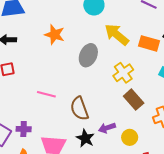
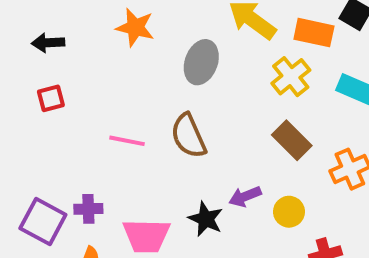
yellow cross: (123, 73) -> (291, 77), moved
brown semicircle: (79, 109) -> (189, 136), moved

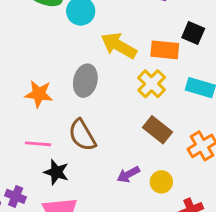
orange star: (135, 27) -> (39, 94), moved
purple cross: (88, 209) -> (16, 196), turned 30
black star: (206, 219) -> (56, 172), moved

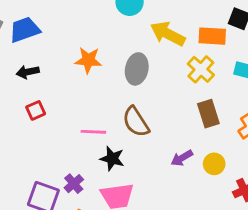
orange star: (39, 94) -> (88, 60), moved
brown rectangle: (158, 130) -> (208, 114), turned 36
purple cross: (16, 196) -> (74, 184), turned 30

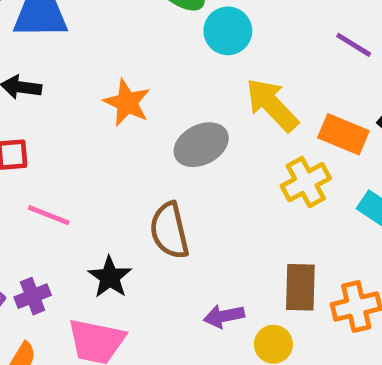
gray ellipse: (137, 69) -> (201, 145), turned 32
brown rectangle: (208, 114) -> (300, 287), moved
pink line: (93, 132) -> (49, 215), moved

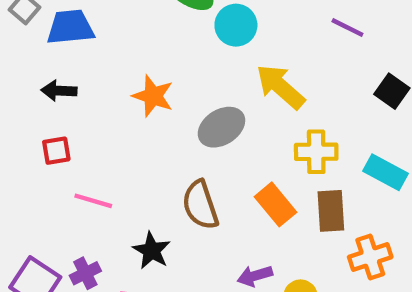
orange rectangle: (343, 134) -> (276, 204), moved, turned 33
yellow cross: (306, 182) -> (316, 152), turned 33
brown rectangle: (300, 287) -> (331, 211), moved

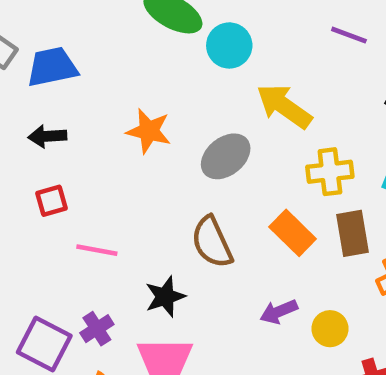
black star: (152, 251) -> (165, 297), turned 30

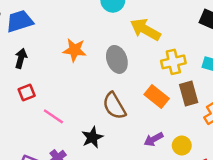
black arrow: (47, 136) -> (21, 58), turned 114
gray ellipse: (226, 156) -> (117, 59), turned -65
pink line: (97, 250) -> (53, 116), turned 30

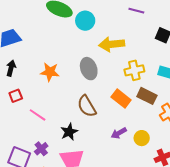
yellow arrow: (145, 30) -> (112, 44), turned -35
orange star: (75, 50) -> (50, 72), moved
brown rectangle: (189, 94) -> (147, 96), turned -48

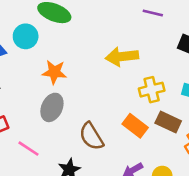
cyan circle: (85, 21) -> (26, 36), moved
gray ellipse: (89, 69) -> (52, 107), moved, turned 45
orange star: (50, 72) -> (54, 72), moved

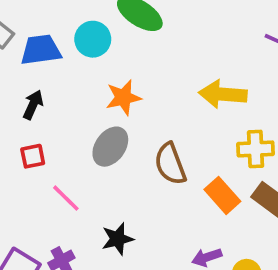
orange star: (54, 72) -> (123, 97), turned -30
brown semicircle: (91, 136) -> (170, 164), moved

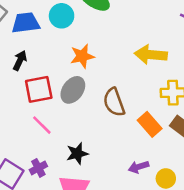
red square: (33, 156) -> (39, 89), moved, size x1.6

